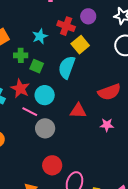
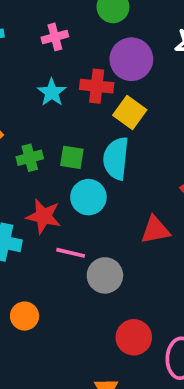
purple circle: (88, 16) -> (131, 59), size x1.5
cyan star: (40, 36) -> (52, 92), moved
green square: (37, 66) -> (72, 157), moved
cyan circle: (45, 95) -> (88, 197), moved

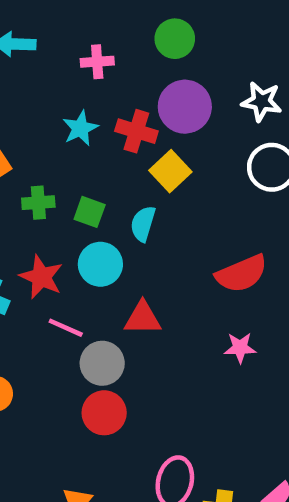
cyan semicircle: (116, 158) -> (143, 224), size x0.7
red triangle: (155, 230) -> (143, 318), moved
red circle: (134, 337) -> (104, 413), moved

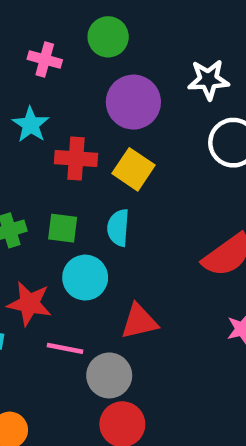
pink cross: (97, 62) -> (45, 59), moved, turned 32
cyan star: (80, 128) -> (31, 125), moved
red cross: (136, 131) -> (76, 158), moved

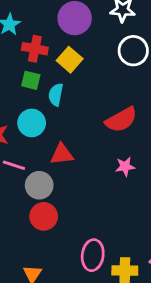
green square: (63, 228) -> (31, 80), moved

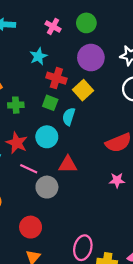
red circle: (44, 216) -> (31, 227), moved

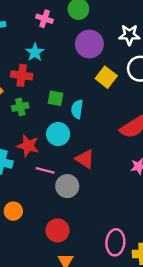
red cross: (56, 78) -> (22, 75), moved
yellow square: (83, 90) -> (106, 77), moved
red triangle: (68, 164) -> (85, 159), turned 42

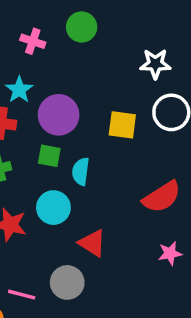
purple circle: (89, 44) -> (59, 115), moved
yellow square: (106, 77) -> (122, 125), turned -30
pink line: (45, 170) -> (22, 295), moved

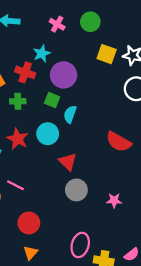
yellow square: (122, 125) -> (107, 54), moved
red semicircle: (162, 197) -> (119, 142), turned 50
pink star: (170, 253) -> (114, 200), moved
gray circle: (67, 282) -> (76, 190), moved

